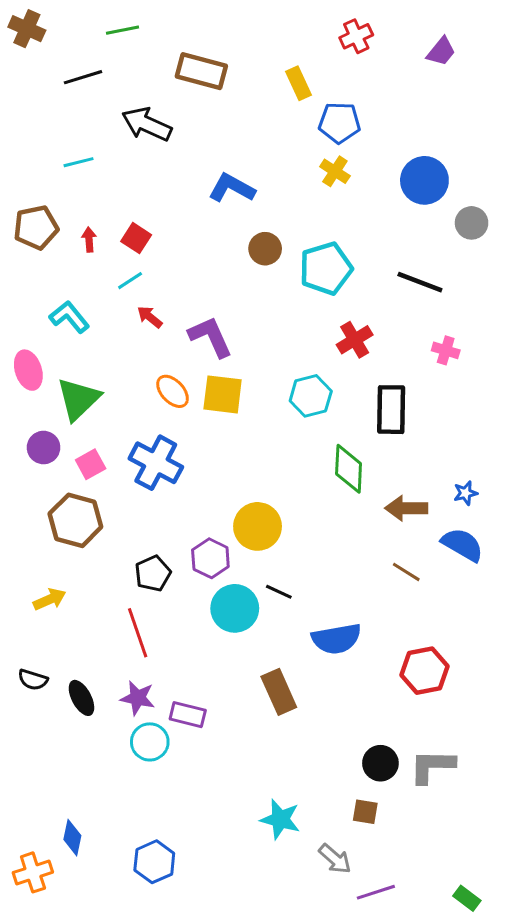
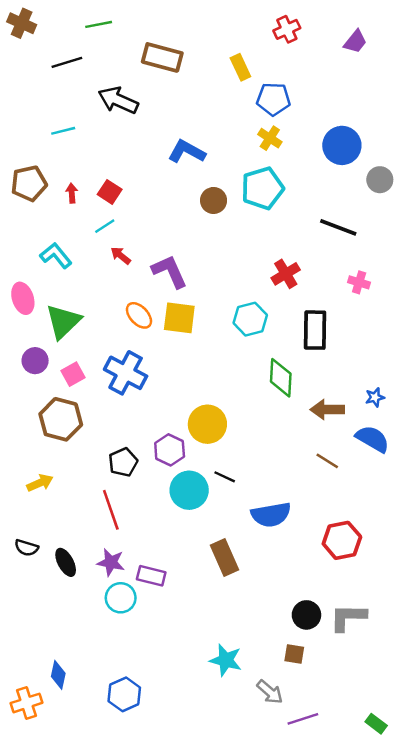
cyan pentagon: (326, 268) -> (262, 188), moved

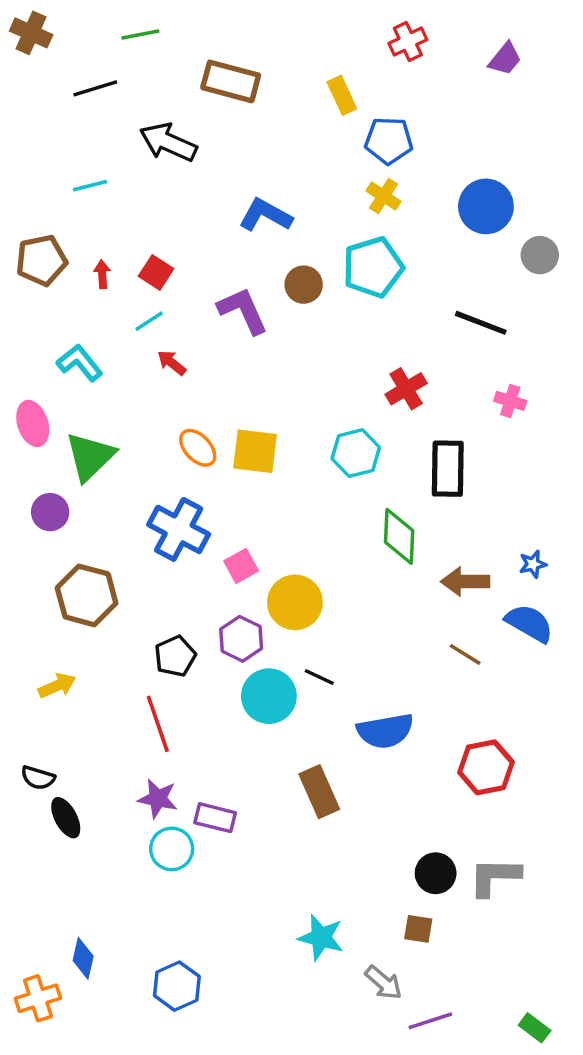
purple L-shape: (170, 271) -> (243, 311), moved
pink square: (73, 374) -> (241, 566), moved
black ellipse: (66, 562) -> (66, 818), moved

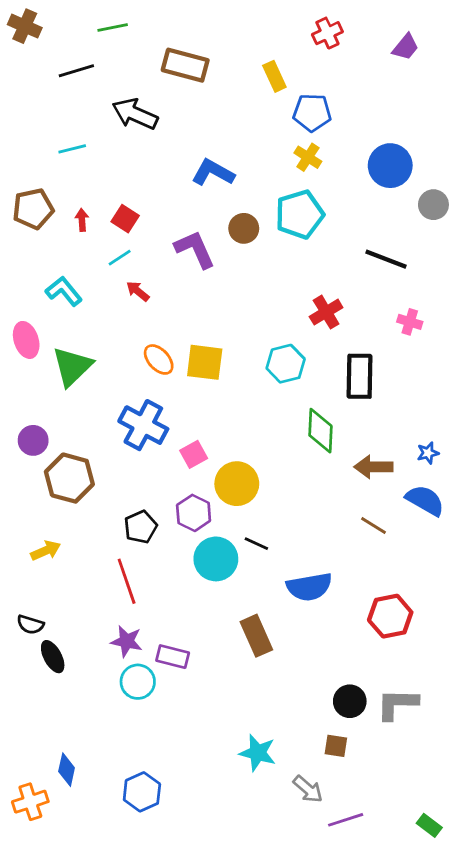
purple circle: (50, 512) -> (33, 440), moved

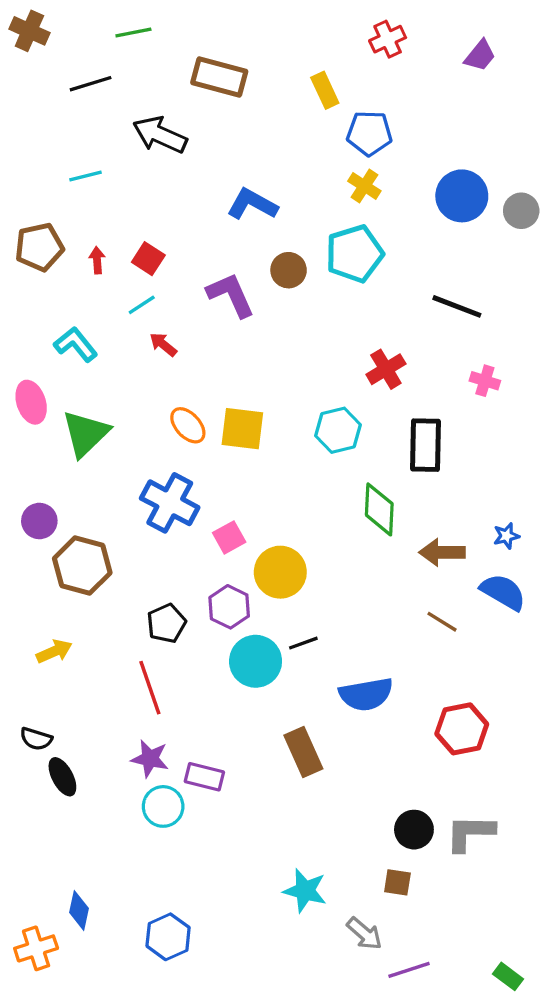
gray circle: (433, 205) -> (521, 211), moved
black line: (256, 544) -> (303, 643), turned -45

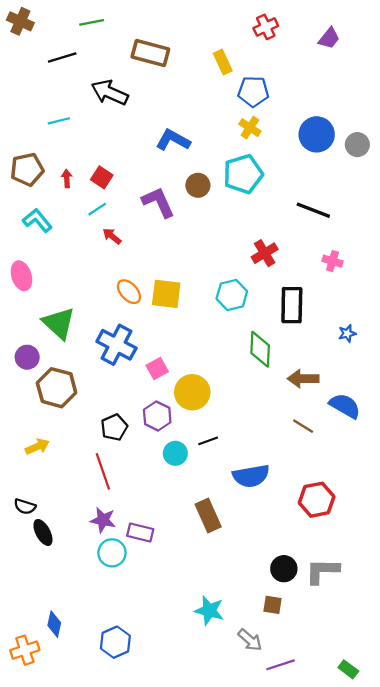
cyan L-shape: (76, 344) -> (37, 220), moved
green triangle: (86, 434) -> (59, 323), moved, turned -33
blue star: (506, 536) -> (347, 333), moved
cyan circle: (256, 661) -> (175, 453), size x0.7

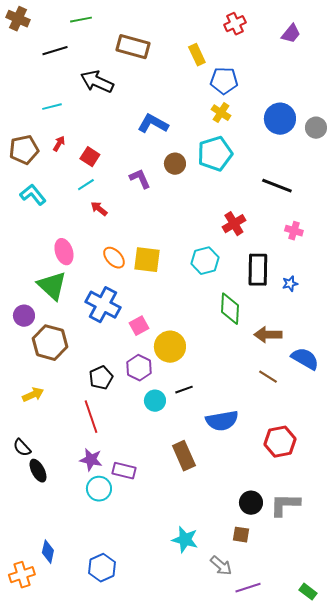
red arrow: (67, 179) -> (59, 144), moved, turned 35
purple L-shape: (158, 202) -> (140, 179), size x0.7
pink ellipse: (21, 276) -> (64, 252), moved
blue star: (347, 333) -> (290, 284), moved
black semicircle: (25, 506) -> (22, 448), turned 30

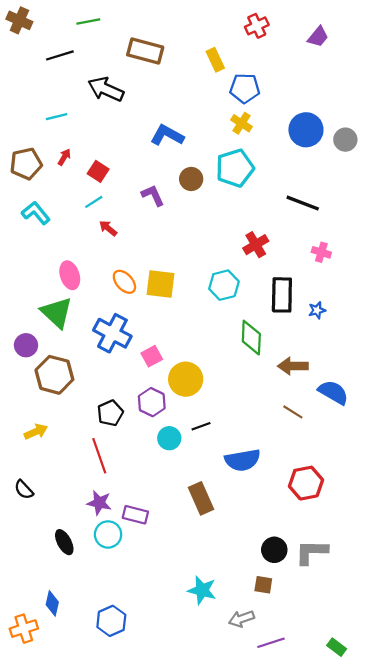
black ellipse: (38, 471) -> (64, 542), moved
gray arrow: (221, 566) -> (241, 619), turned 120

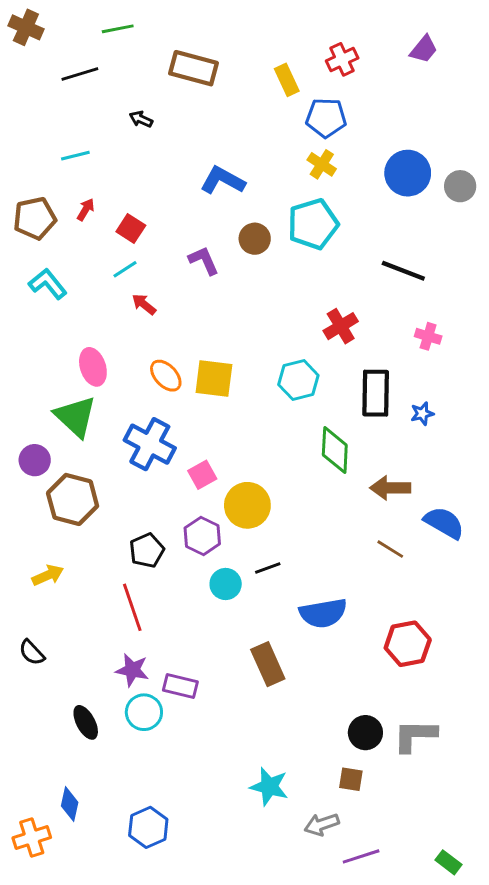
red cross: (257, 26) -> (342, 59), moved
black arrow: (106, 89) -> (141, 119), size x0.5

